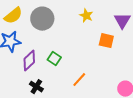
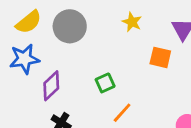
green square: (54, 59) -> (105, 83), moved, turned 32

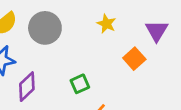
orange square: (160, 57) -> (134, 59), turned 35

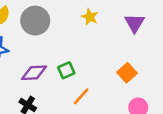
orange square: (134, 59) -> (127, 73), moved
purple diamond: (27, 87) -> (34, 73), moved, turned 40

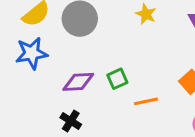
orange line: (81, 96) -> (146, 101), moved, turned 36

